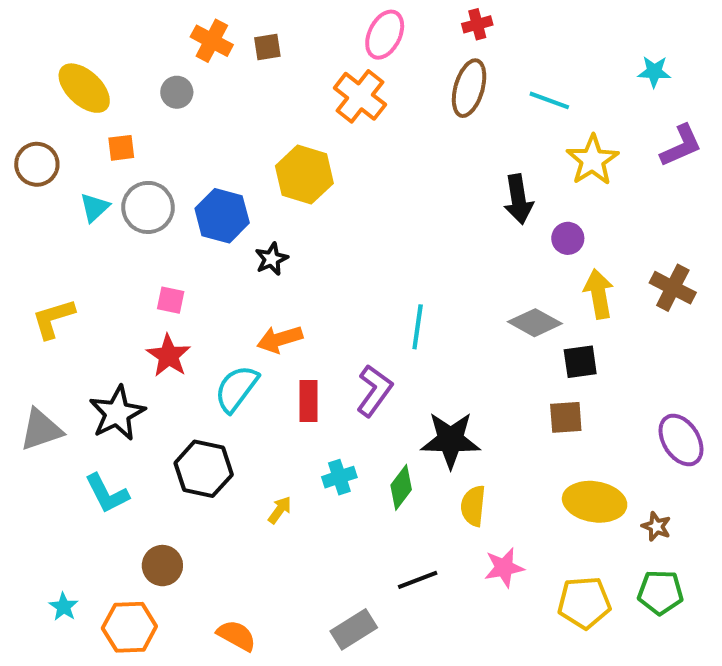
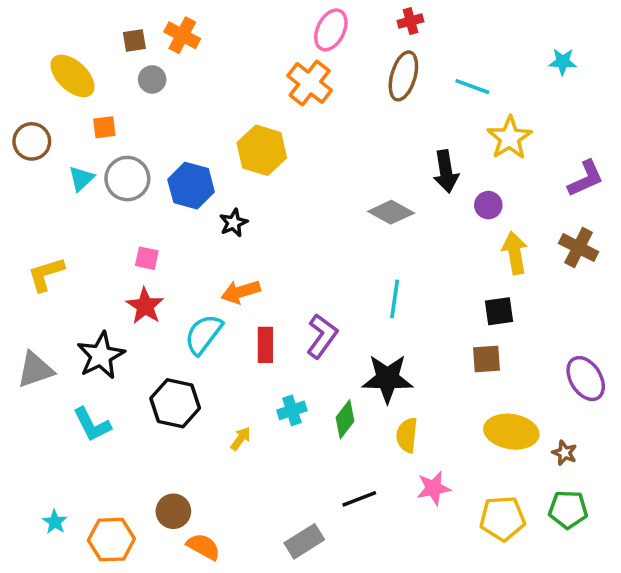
brown square: (267, 47) -> (134, 41), moved
purple L-shape: (681, 146) -> (586, 179), moved
gray diamond: (535, 323) -> (391, 212), moved
cyan line: (418, 327) -> (395, 299), moved
brown circle: (162, 566) -> (173, 511), moved

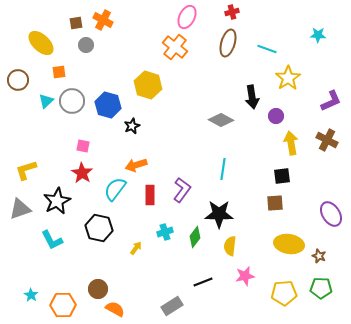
yellow L-shape: (46, 274) -> (26, 170), moved

